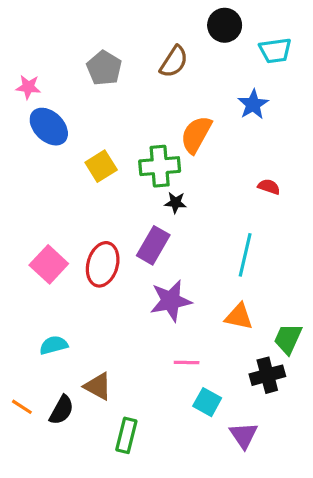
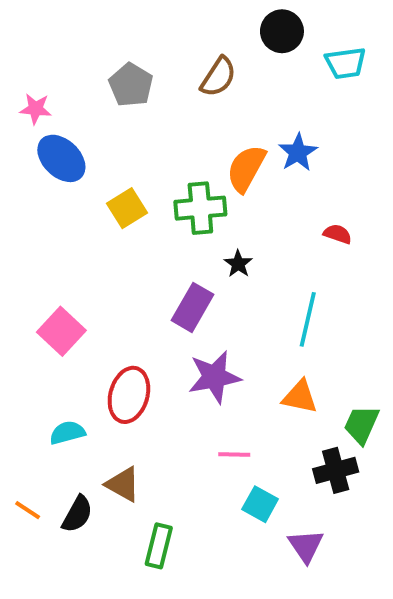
blue star: (253, 104) -> (298, 152), moved
black star: (176, 203) -> (238, 264), moved, turned 30
red ellipse: (103, 264) -> (129, 395), moved

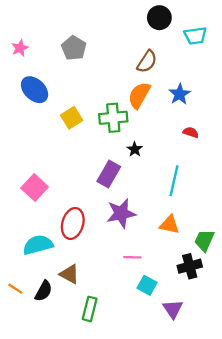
brown semicircle: (218, 77) -> (147, 62), moved
pink star: (36, 109) -> (20, 48), moved, turned -30
blue star: (298, 152) -> (180, 94), moved
cyan semicircle: (67, 433) -> (38, 245), size x1.5

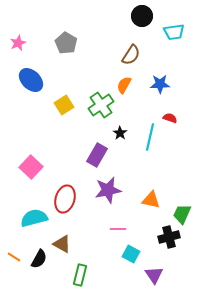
blue star: (180, 94) -> (160, 84), turned 30
orange semicircle: (139, 95) -> (124, 85), size x0.7
green cross: (113, 118) -> (101, 105), turned -30
cyan line: (174, 181) -> (150, 137), moved

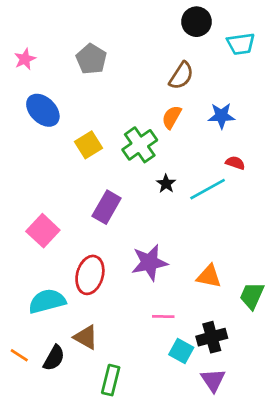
cyan line: (150, 137) -> (208, 189), turned 48
purple rectangle: (97, 155) -> (107, 207), moved
black cross: (169, 237) -> (212, 337), moved

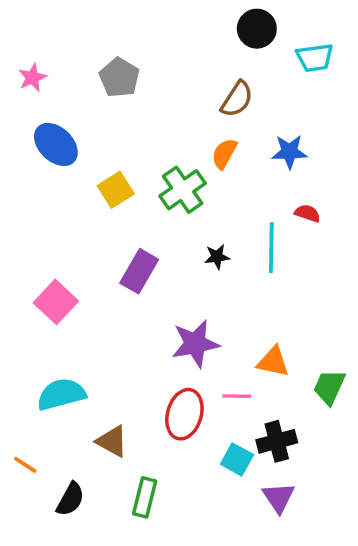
black star: (166, 184) -> (217, 257), moved, turned 30
cyan line: (208, 189) -> (271, 248), turned -60
red ellipse: (90, 275) -> (184, 414), moved
pink line: (163, 316) -> (237, 396), moved
black semicircle: (54, 358) -> (70, 499), moved

